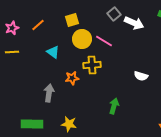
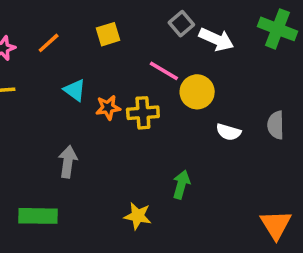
yellow circle: (82, 39) -> (197, 92), moved
orange star: (72, 78) -> (108, 108), moved
yellow star: (69, 124) -> (138, 216), moved

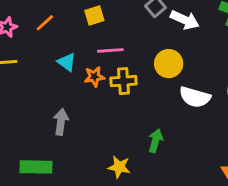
pink line: (164, 71) -> (110, 50), moved, turned -35
white semicircle: (229, 132) -> (195, 97), size x1.5

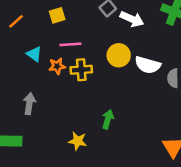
white semicircle: (195, 97) -> (148, 65), moved

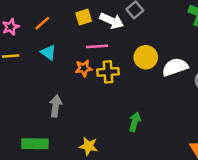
white arrow: (132, 19) -> (112, 21), moved
cyan triangle: (34, 54) -> (48, 52), moved
white semicircle: (148, 65) -> (175, 67), turned 145
yellow star: (78, 141) -> (89, 146), moved

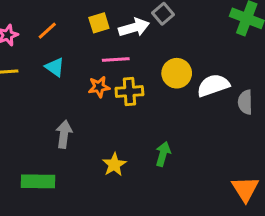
white arrow: (112, 21) -> (134, 28), turned -40
yellow star: (89, 146) -> (114, 165), moved, turned 30

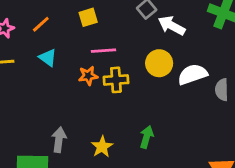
white arrow: (134, 28) -> (172, 26), moved, turned -136
gray arrow: (64, 134) -> (59, 140), moved

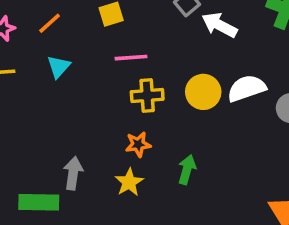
cyan triangle: (48, 58) -> (59, 67), turned 36
yellow circle: (159, 63) -> (203, 92), moved
orange star: (88, 76) -> (138, 144), moved

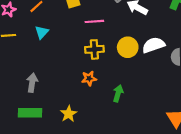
pink line: (131, 58) -> (94, 21), moved
gray arrow: (73, 173) -> (32, 83), moved
yellow star: (129, 182) -> (69, 114), moved

